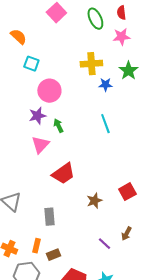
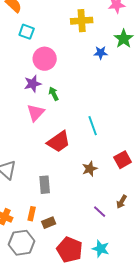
yellow cross: (91, 64) -> (82, 21), moved
cyan line: (105, 124) -> (93, 126), moved

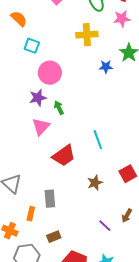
orange rectangle: (32, 214) -> (31, 214), moved

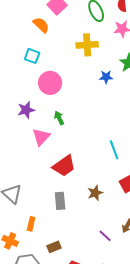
orange semicircle: (19, 19) -> (41, 25), moved
purple star: (38, 98) -> (26, 110), moved
cyan line: (98, 140) -> (114, 150), moved
gray rectangle: (50, 199) -> (60, 201), moved

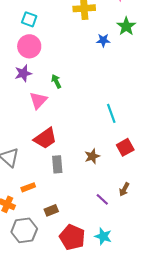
pink circle: (50, 83) -> (29, 46), moved
red trapezoid: (64, 166) -> (45, 138), moved
orange rectangle: (31, 224) -> (28, 187), turned 56

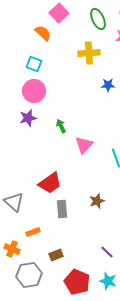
pink triangle: (38, 100) -> (84, 145), moved
purple line: (102, 199) -> (107, 252), moved

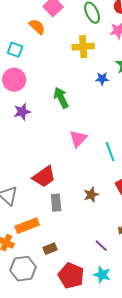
cyan square: (34, 64) -> (15, 50), moved
pink circle: (34, 91) -> (14, 80), moved
green arrow: (61, 126) -> (61, 98), moved, size x1.5
orange rectangle: (33, 232) -> (27, 226), size x1.6

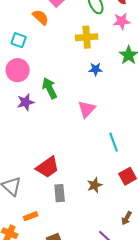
blue star: (102, 79) -> (96, 69), moved
green arrow: (61, 98) -> (50, 88), moved
pink triangle: (78, 139) -> (87, 109), moved
orange rectangle: (27, 226) -> (31, 216), size x0.6

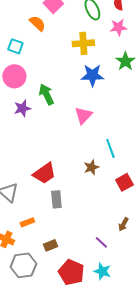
blue star: (96, 69) -> (92, 75), size x1.6
brown star: (95, 185) -> (91, 167), moved

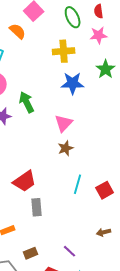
cyan line: (110, 148) -> (78, 184), moved, turned 36
brown star: (91, 167) -> (66, 148), moved
brown arrow: (123, 224) -> (104, 232), turned 48
purple line: (101, 242) -> (70, 251), moved

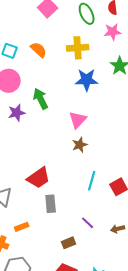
orange semicircle: (18, 31) -> (39, 50), moved
purple line: (70, 251) -> (88, 223), moved
brown rectangle: (31, 253) -> (69, 243), moved

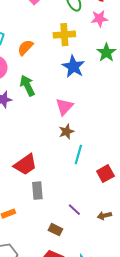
orange semicircle: (39, 50) -> (25, 48), moved, turned -90
blue star: (87, 80) -> (73, 67), turned 30
cyan line: (92, 181) -> (78, 155), moved
brown rectangle: (69, 243) -> (55, 230), turned 48

